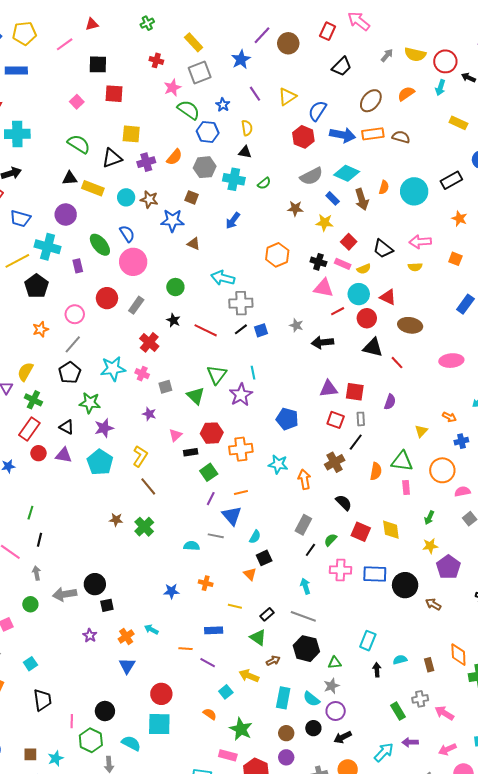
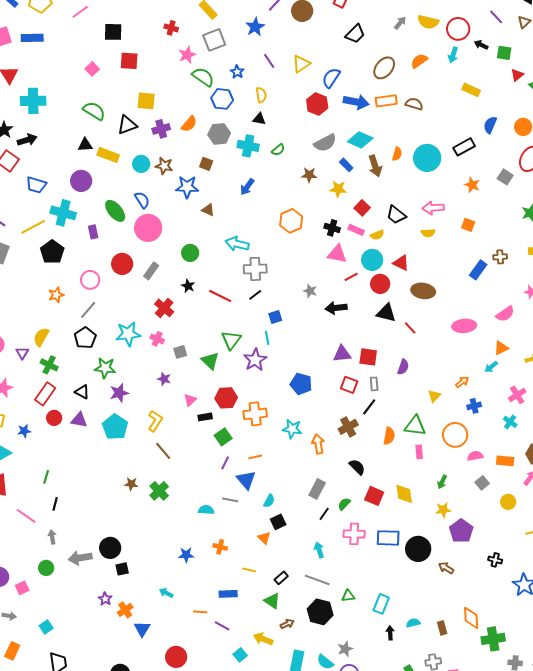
blue square: (261, 330) -> (275, 317), moved
orange arrow: (449, 417) -> (462, 382), turned -64
orange cross: (126, 636) -> (125, 610), moved
green triangle: (335, 663) -> (348, 596), moved

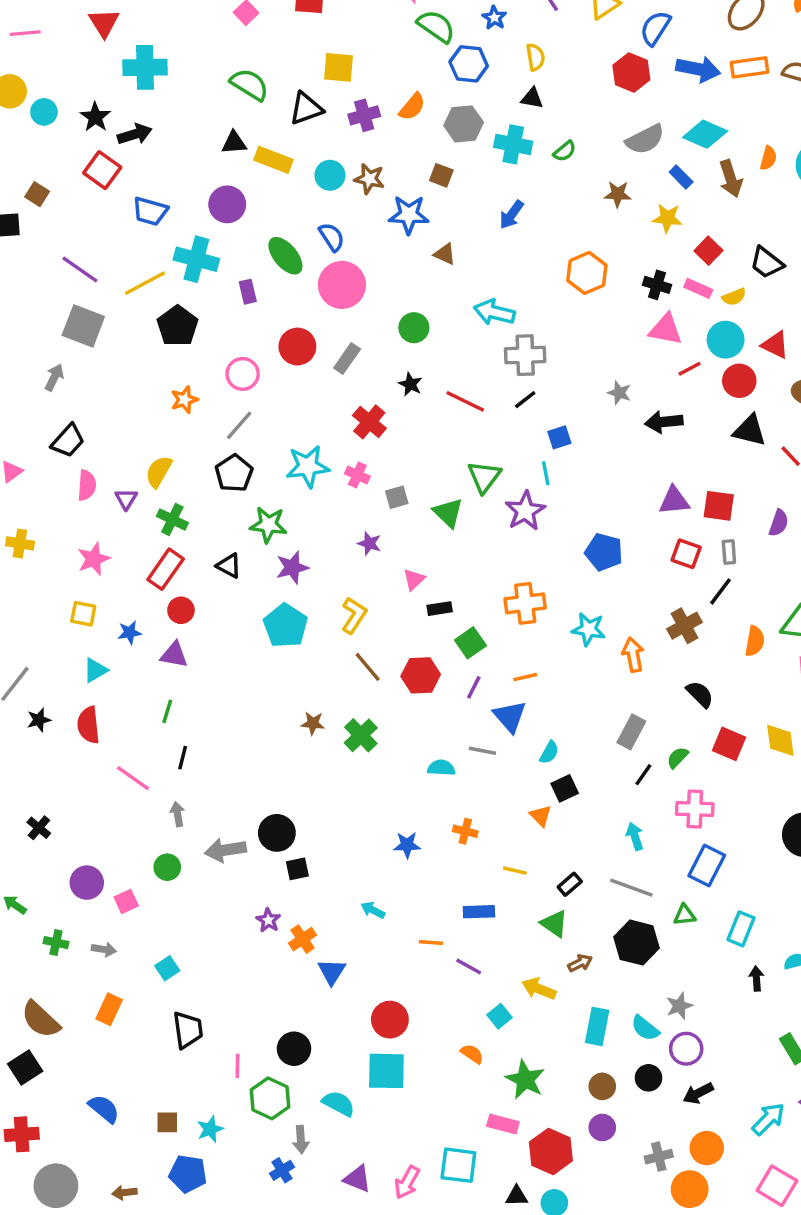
red hexagon: (226, 398) -> (421, 675), moved
purple triangle: (79, 420) -> (174, 655), moved
blue rectangle: (388, 538) -> (707, 865), moved, turned -65

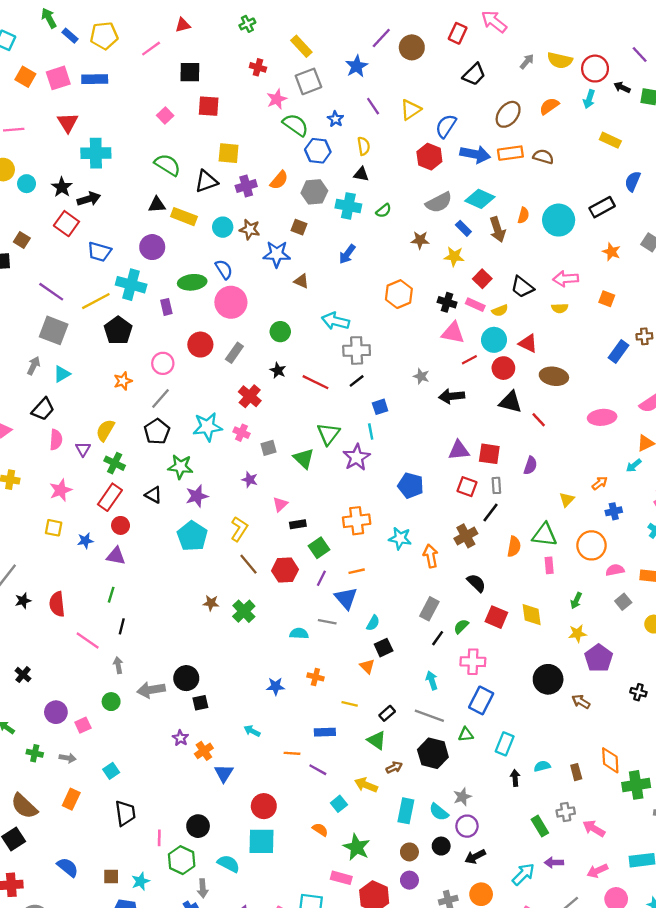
green ellipse: (285, 256) -> (192, 282), turned -56
cyan triangle: (95, 670) -> (62, 374), moved

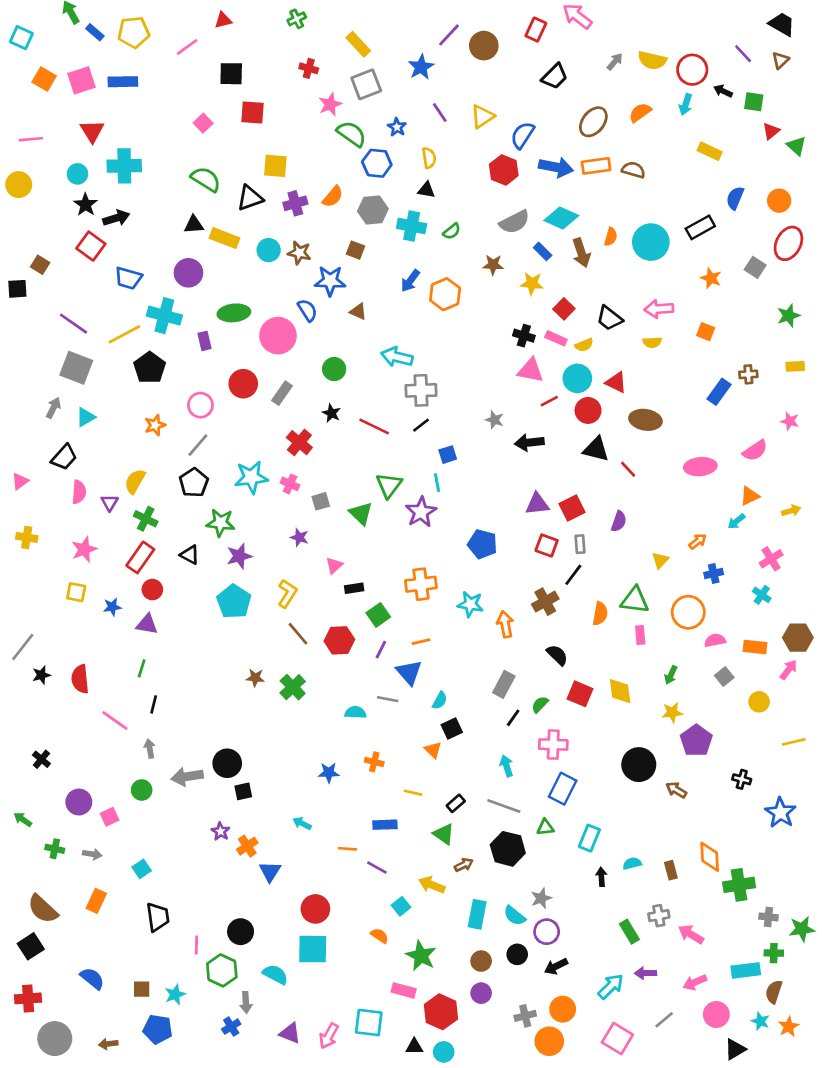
cyan circle: (27, 184) -> (78, 174), moved
blue semicircle: (224, 269) -> (307, 310), moved
orange hexagon: (399, 294) -> (445, 294), moved
red square: (489, 454) -> (572, 508), turned -35

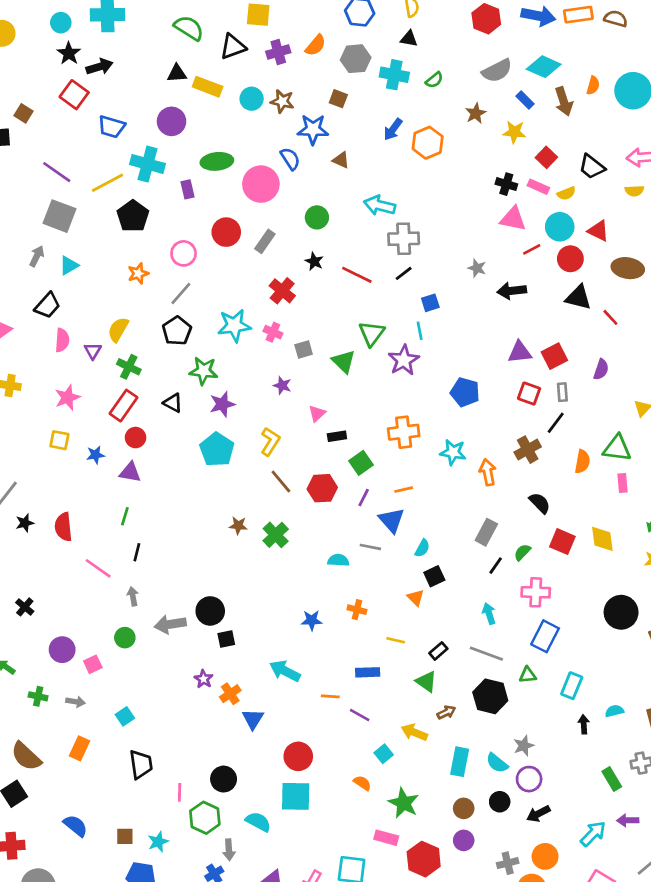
brown star: (493, 265) -> (476, 113), turned -30
cyan arrow: (302, 823) -> (285, 671), size x1.6

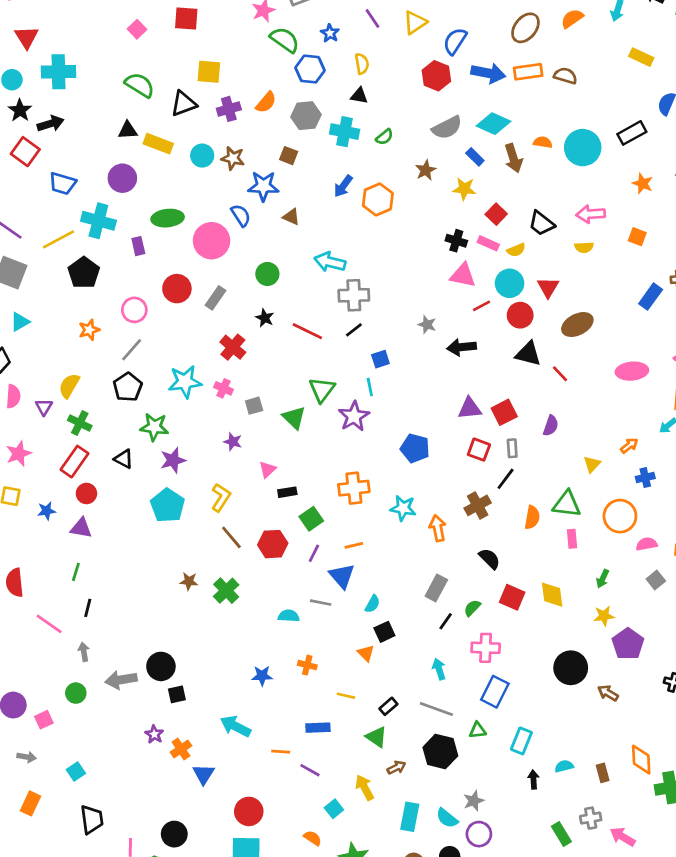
orange semicircle: (593, 85) -> (543, 142), turned -96
red triangle: (598, 231) -> (548, 287), turned 35
brown ellipse: (628, 268) -> (577, 325), turned -36
yellow arrow: (414, 732) -> (365, 787), turned 40

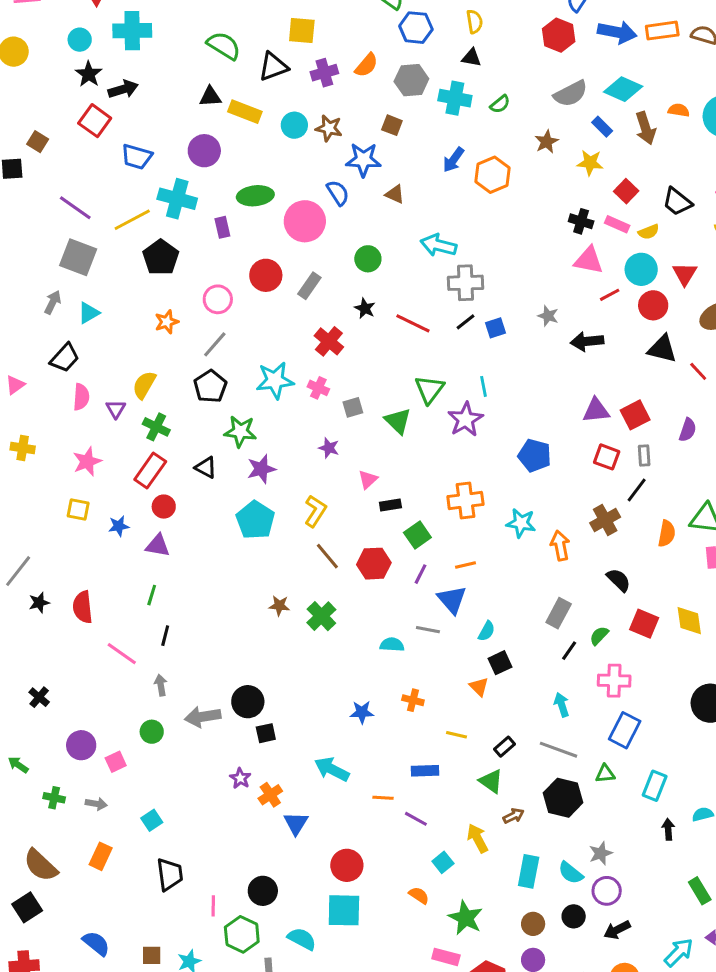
blue square: (380, 359) -> (496, 328), moved

